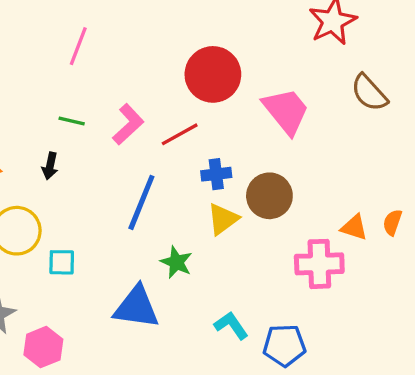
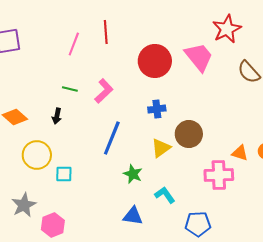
pink trapezoid: (286, 111) -> (199, 57), moved
red line: (180, 134) -> (106, 32), moved, turned -65
blue cross: (216, 174) -> (157, 109), moved
blue triangle: (136, 307) -> (133, 216), moved, size x0.7
cyan L-shape: (231, 325) -> (165, 195), moved

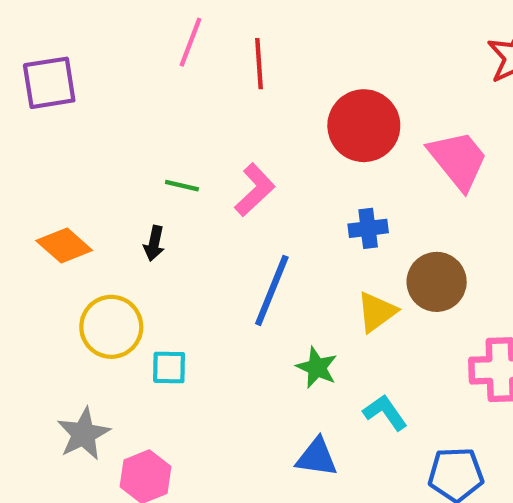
pink line: (74, 44) -> (190, 42), moved
pink trapezoid: (199, 57) -> (458, 160), moved

